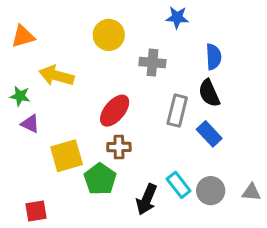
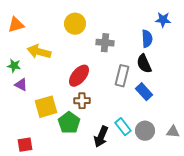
blue star: (177, 17) -> (163, 20), moved

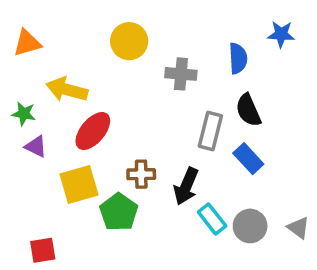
blue semicircle: (147, 39) -> (238, 58), moved
red ellipse: (79, 76) -> (93, 131), moved
gray triangle: (173, 132) -> (298, 228), turned 32
black arrow: (101, 137) -> (186, 186), moved

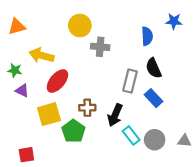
gray cross: (181, 74) -> (100, 47), moved
gray triangle: (298, 228) -> (184, 141), turned -32

